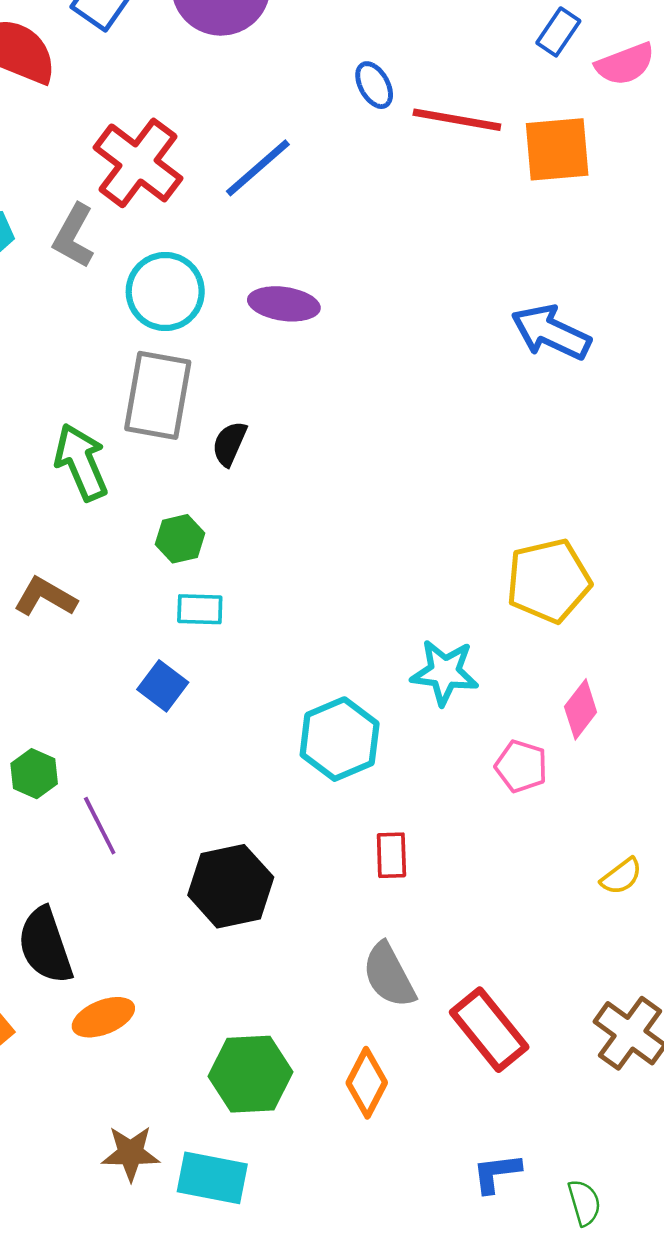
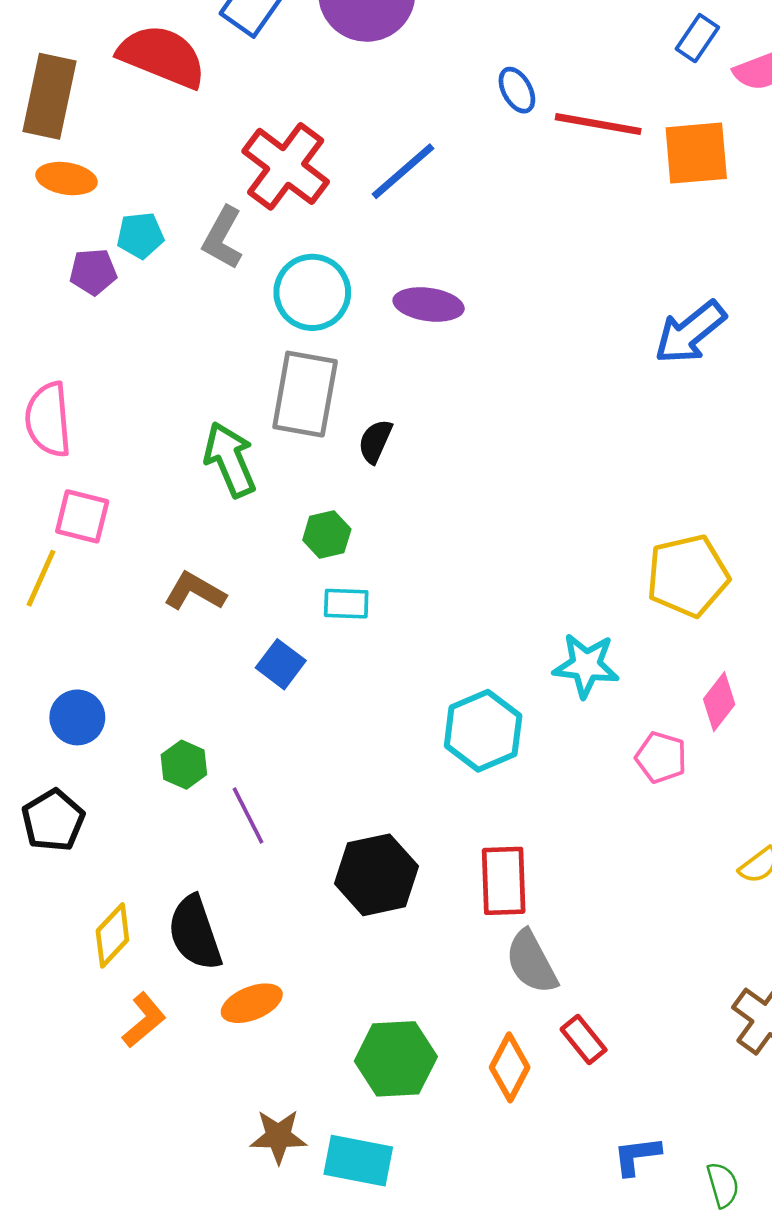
blue arrow: (551, 332) -> (690, 332), turned -64
blue square: (163, 686) -> (281, 664), moved
red rectangle: (391, 855) -> (504, 881), moved, size x1.5
red rectangle: (489, 1030) -> (584, 1040), moved, size x0.6

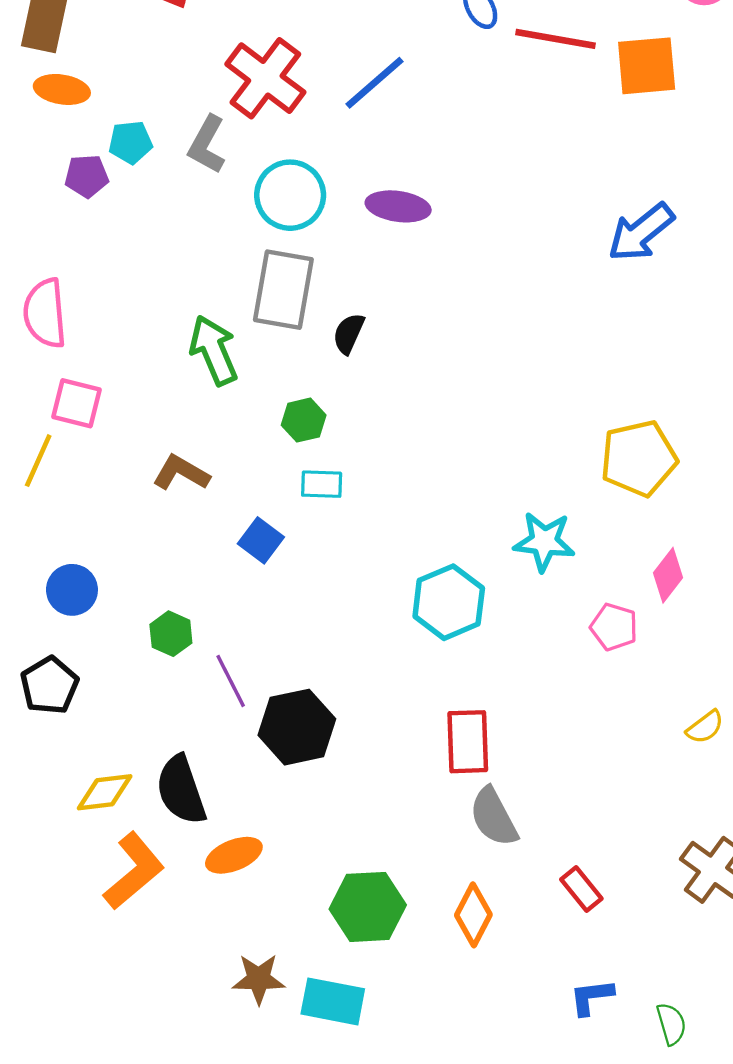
black hexagon: (376, 875) -> (297, 727), moved
yellow diamond: (112, 935) -> (105, 792), turned 40
orange L-shape: (144, 1020) -> (134, 871), size x1.5
red rectangle: (584, 1040) -> (581, 889), moved

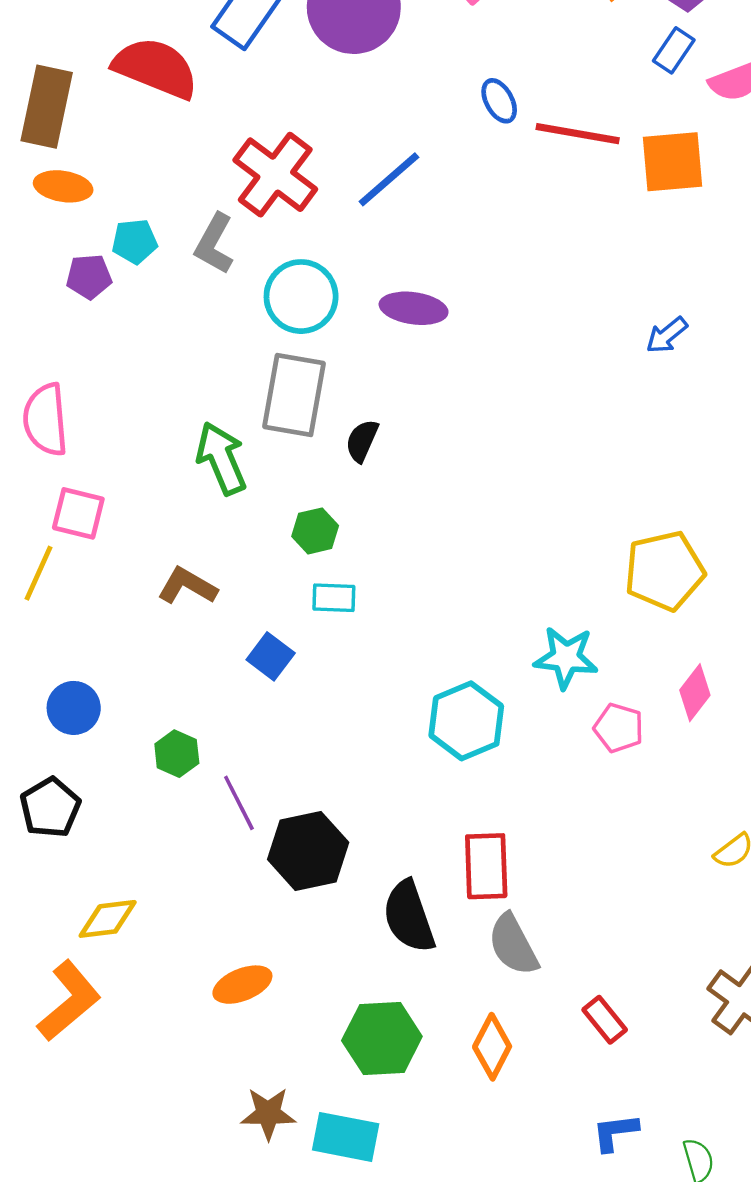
blue arrow: (641, 232) -> (667, 335), size x0.6
pink pentagon: (614, 627) -> (619, 728), moved
black semicircle: (181, 790) -> (409, 917), moved
orange L-shape: (134, 871) -> (69, 1001), moved

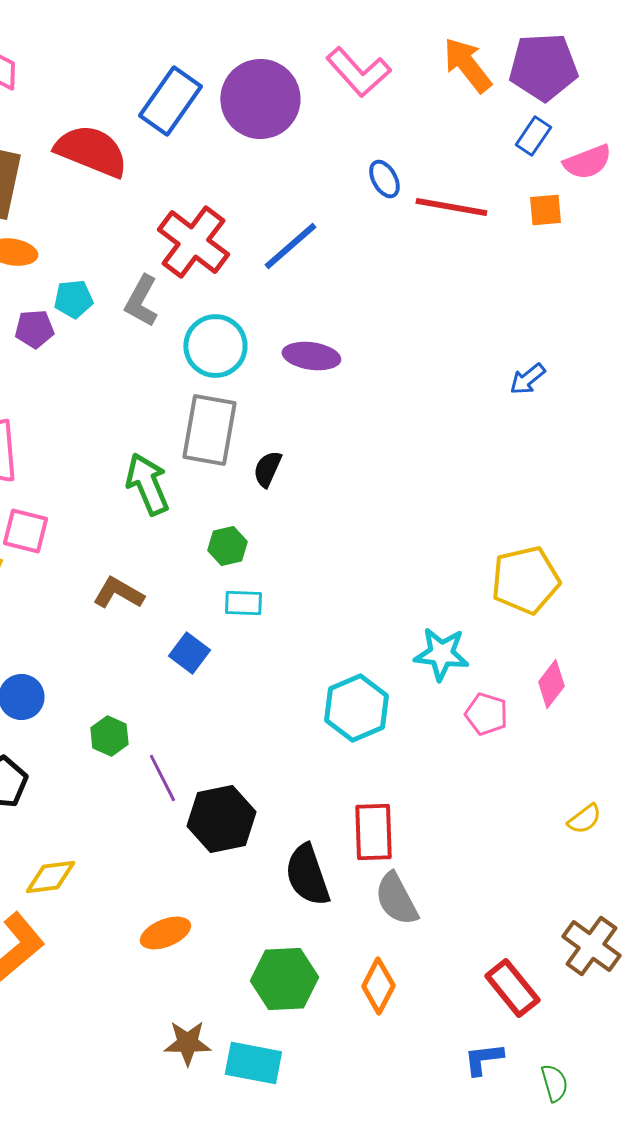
orange square: (673, 162) -> (545, 210), moved, size x0.6
red rectangle: (605, 1020) -> (512, 988), moved, size x1.4

